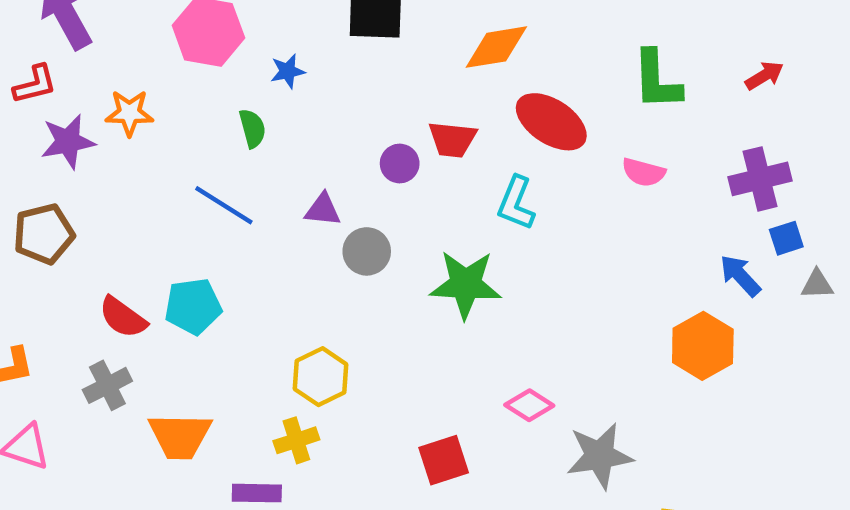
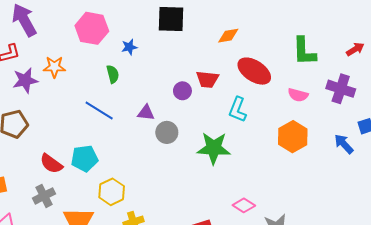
orange diamond: (496, 47) -> (228, 36), size x0.7
purple cross: (760, 179) -> (341, 89), moved, turned 32
orange hexagon: (703, 346) -> (293, 137), moved
yellow hexagon: (321, 377) -> (112, 192), moved

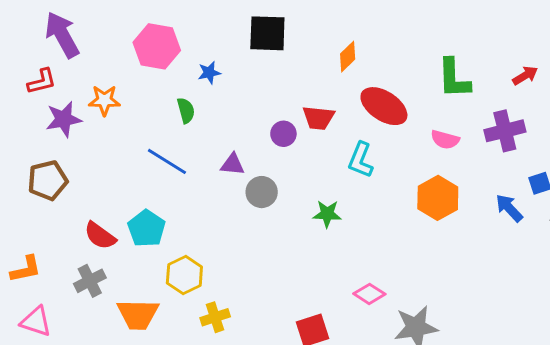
orange diamond: (228, 36) -> (348, 57), turned -35
purple cross: (341, 89) -> (505, 131), turned -32
green star: (214, 148) -> (327, 214), size x0.6
cyan pentagon: (85, 158) -> (147, 228), turned -30

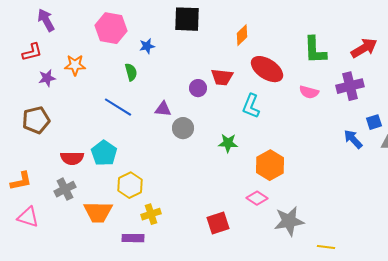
purple arrow: (62, 35) -> (46, 20), size x0.7
red arrow: (525, 76) -> (364, 48), size x1.5
purple star: (64, 119) -> (47, 78), size x0.7
orange hexagon: (438, 198) -> (270, 165), moved
red semicircle: (100, 236) -> (72, 158), turned -35

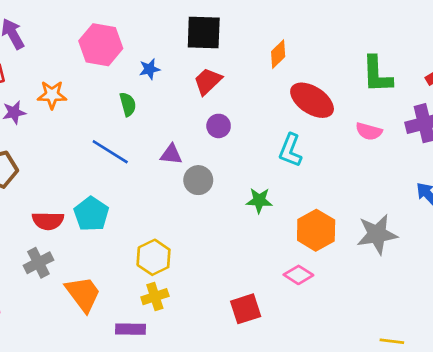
red trapezoid: (222, 77) -> (208, 81), moved, turned 130
yellow hexagon: (130, 185) -> (154, 257), moved
orange trapezoid: (98, 212) -> (83, 294), turned -128
gray star: (289, 221) -> (377, 234), moved

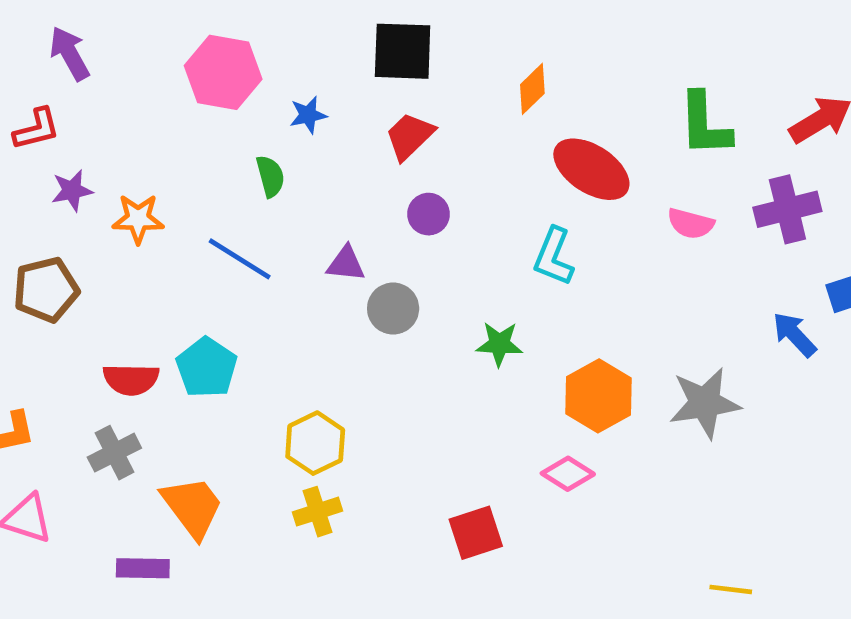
orange star: (52, 95) -> (138, 219), moved
purple rectangle: (131, 329) -> (143, 568), moved

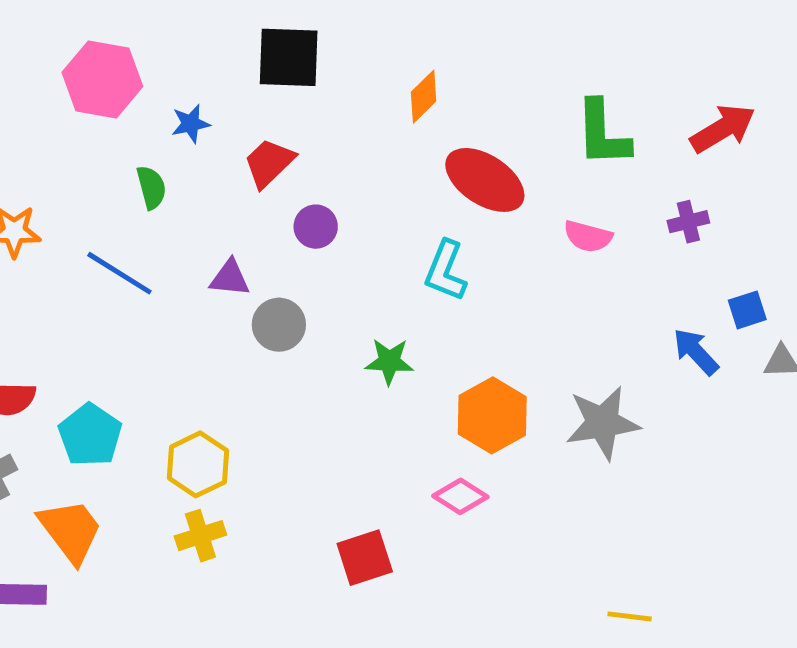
red trapezoid: (410, 136) -> (269, 163), moved
purple cross: (787, 209) -> (688, 222), size x0.6
cyan pentagon: (207, 368) -> (90, 435), moved

